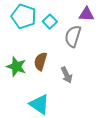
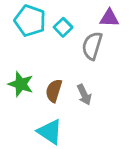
brown semicircle: (40, 61) -> (54, 91), moved

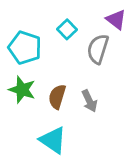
purple triangle: (109, 18) -> (116, 20), turned 36
cyan pentagon: (30, 21) -> (25, 48), moved

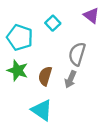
gray semicircle: (98, 49) -> (77, 54), moved
gray arrow: (89, 101) -> (70, 79), turned 49

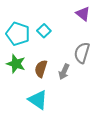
cyan square: (53, 23) -> (44, 31), moved
gray semicircle: (77, 54) -> (82, 53), moved

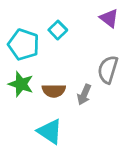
cyan square: (44, 31) -> (58, 30), moved
brown semicircle: (41, 69) -> (54, 91), turned -108

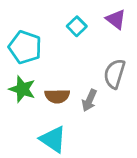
cyan square: (58, 30) -> (77, 26), moved

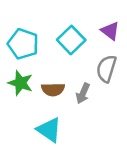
purple triangle: (116, 19) -> (110, 31), moved
cyan square: (77, 26) -> (71, 40), moved, size x1.5

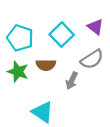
gray semicircle: (106, 69) -> (92, 59), turned -140
brown semicircle: (53, 89) -> (46, 65), moved

